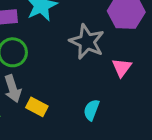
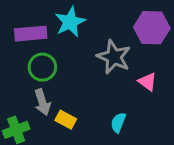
pink triangle: (122, 67) -> (147, 82), turned -30

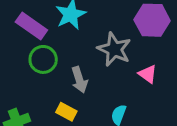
purple rectangle: (31, 34) -> (31, 26), turned 40
gray arrow: (42, 102) -> (79, 80), moved

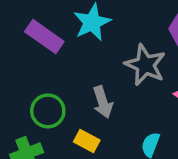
green circle: (43, 59) -> (48, 111), moved

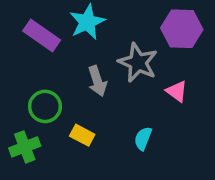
gray arrow: (103, 102) -> (97, 81), moved

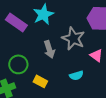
cyan semicircle: (143, 139) -> (76, 75), moved, turned -128

